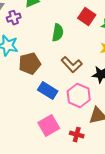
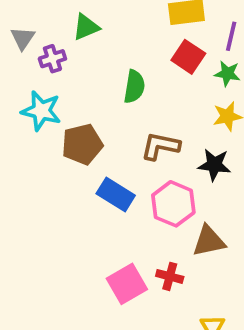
brown L-shape: (72, 65) -> (160, 146), turned 145
pink square: (49, 126) -> (127, 284), moved

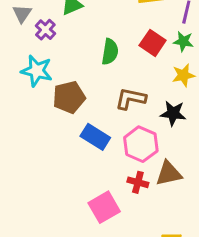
red square: (188, 57) -> (153, 43), moved
purple cross: (52, 59) -> (45, 30), turned -30
red cross: (170, 276) -> (138, 182), moved

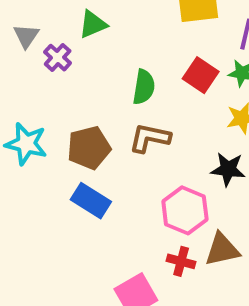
cyan star: (37, 71) -> (26, 144), moved
brown L-shape: (131, 99) -> (150, 138), moved
blue rectangle: (95, 137) -> (91, 201), moved

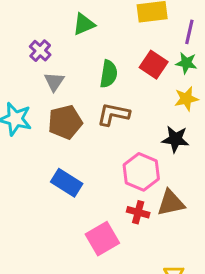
green triangle: (93, 24) -> (84, 24), moved
gray triangle: (26, 36) -> (54, 82), moved
blue rectangle: (91, 201) -> (67, 183), moved

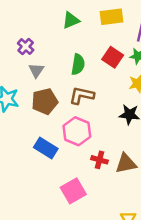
green triangle: (84, 24) -> (71, 20), moved
pink hexagon: (141, 172) -> (77, 131), moved
red cross: (138, 212) -> (100, 160), moved

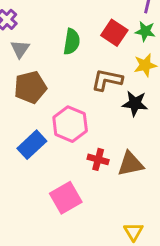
brown L-shape: (82, 95) -> (107, 80), moved
blue rectangle: (46, 148) -> (32, 145), turned -75

